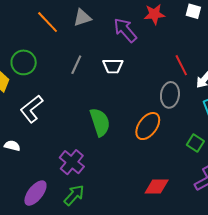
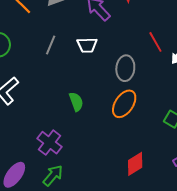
gray ellipse: (170, 95) -> (125, 68), moved
green semicircle: (100, 122) -> (76, 102), size x0.7
red diamond: (157, 186) -> (135, 164), turned -30

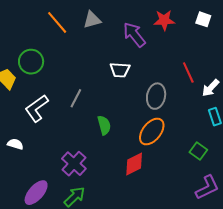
gray line: (51, 45) -> (76, 98), moved
red diamond: (135, 164) -> (134, 164), moved

